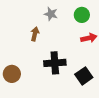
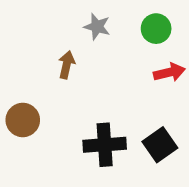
black cross: (55, 63) -> (105, 145), moved
brown circle: (12, 74) -> (23, 120), moved

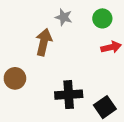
brown arrow: (67, 65) -> (44, 42), size x1.5
black square: (160, 145) -> (105, 107), moved

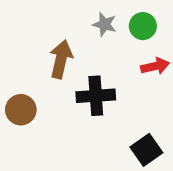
gray star: (64, 17) -> (105, 24), moved
black cross: (69, 95) -> (96, 96), moved

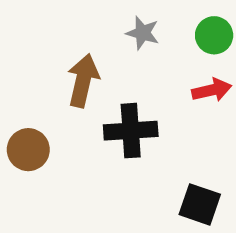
green circle: (143, 26) -> (214, 35), moved
black square: (146, 150) -> (200, 204), turned -36

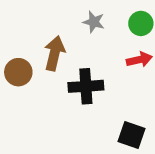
brown circle: (28, 150) -> (18, 72), moved

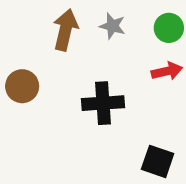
brown arrow: (54, 53) -> (65, 30), moved

